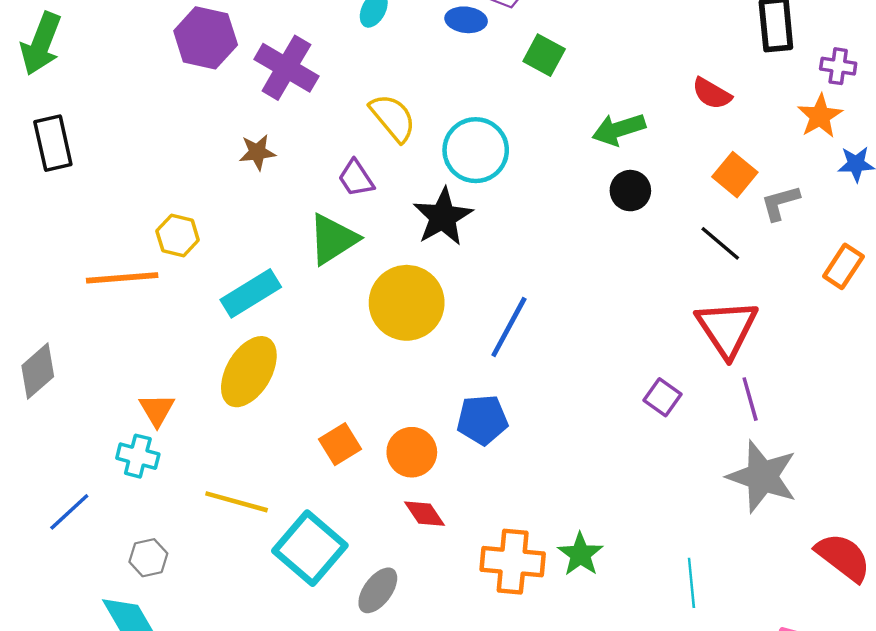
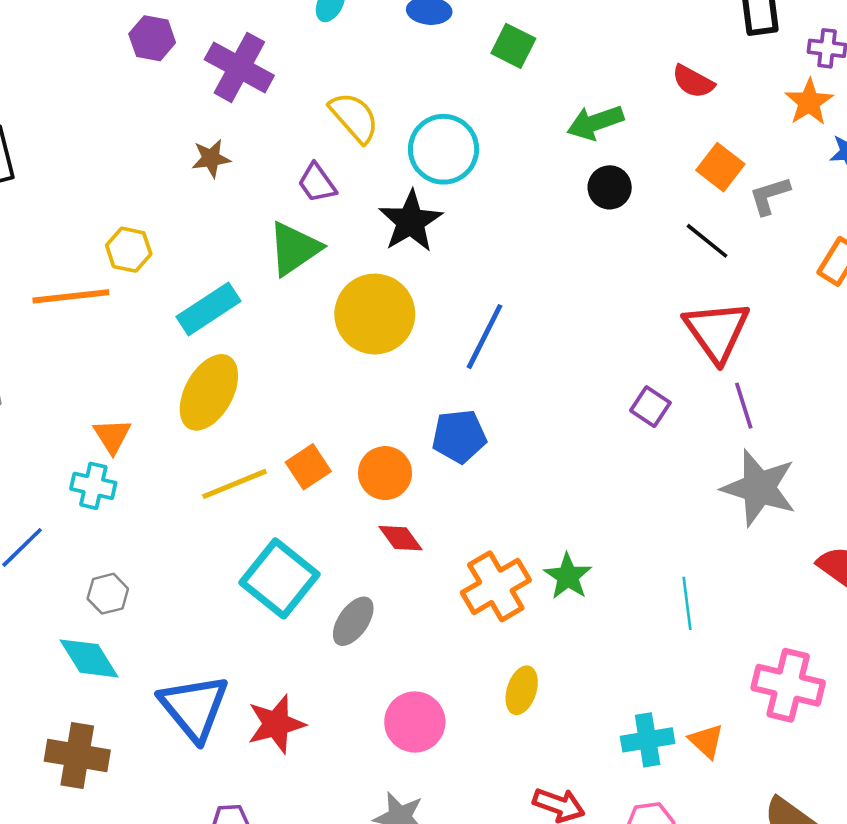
purple hexagon: (206, 38) -> (152, 38), size x0.7
yellow line: (237, 502) -> (235, 484), moved, turned -36
orange cross: (513, 562) -> (496, 586), turned -34

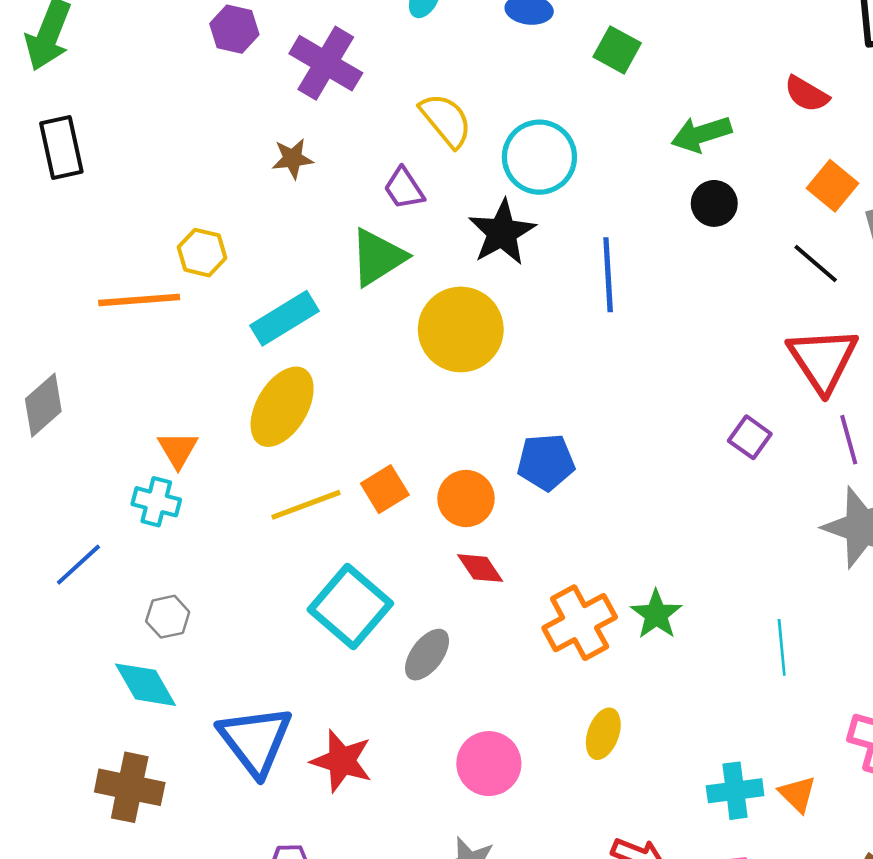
blue line: (485, 337) -> (608, 275), moved, turned -32
red star: (276, 724) -> (342, 761), turned 30

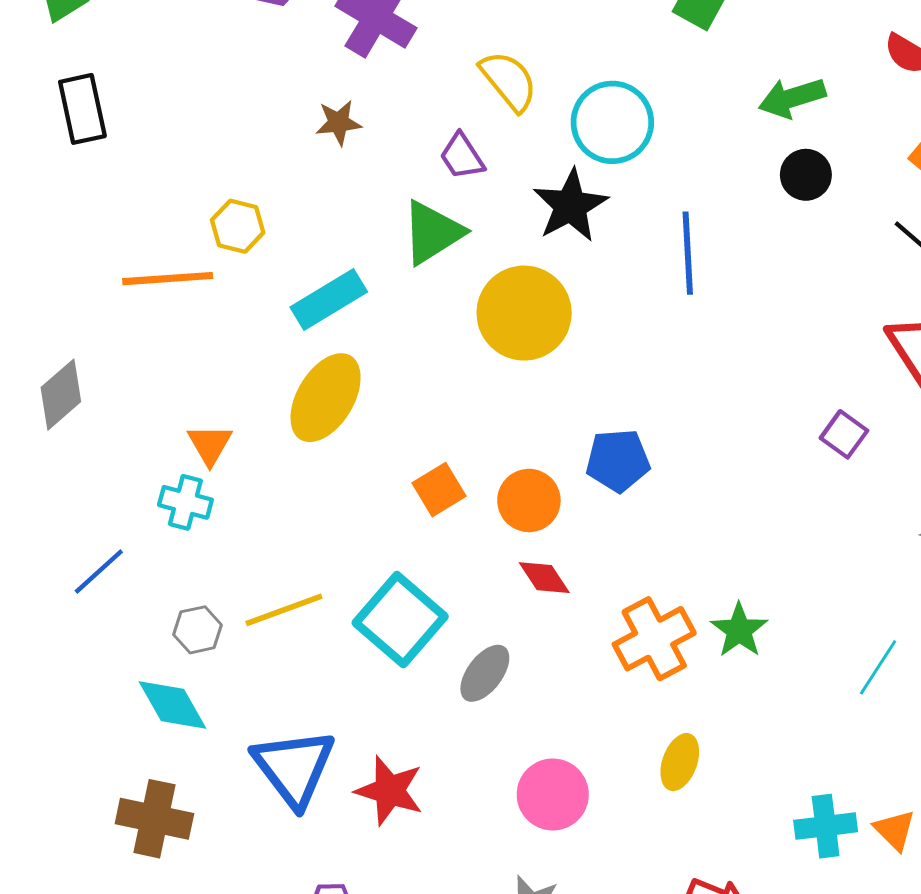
yellow line: (306, 505) -> (284, 610), moved
cyan line: (782, 647) -> (878, 667), turned 38

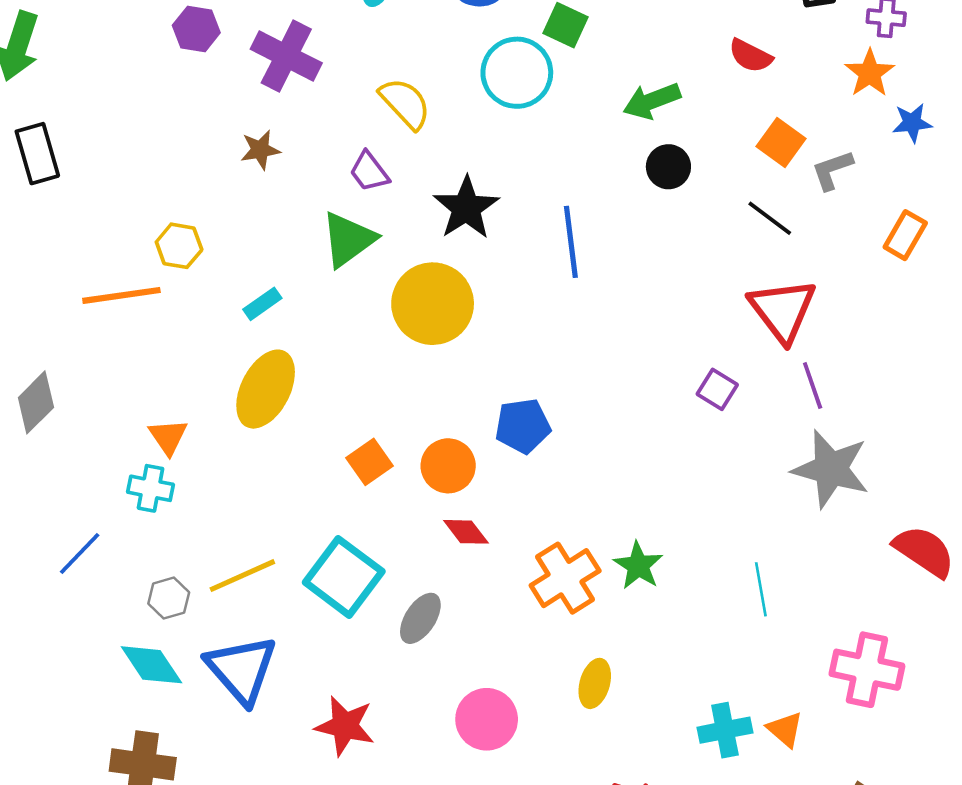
cyan circle: (612, 122) -> (517, 73), moved
cyan rectangle: (329, 300) -> (262, 304), size x0.6
cyan line: (878, 667) -> (761, 589), turned -39
blue triangle: (294, 767) -> (241, 669), moved

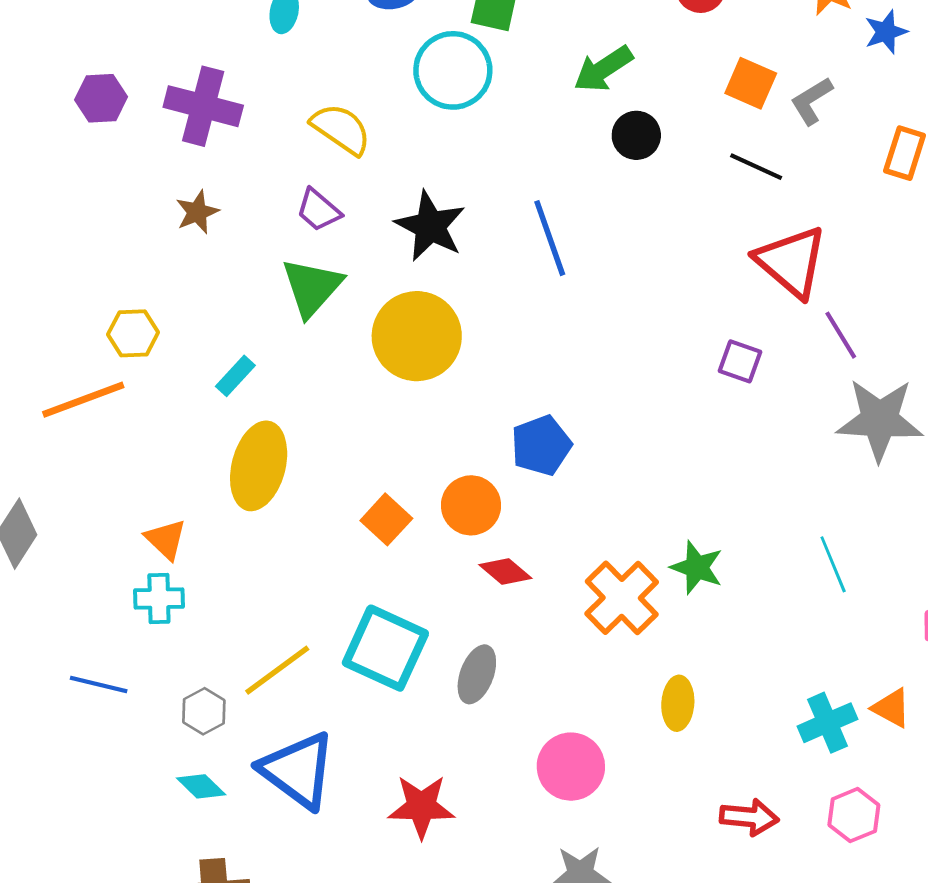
blue line: (80, 554) -> (99, 684), turned 72
cyan diamond: (152, 665) -> (201, 786), size x0.7

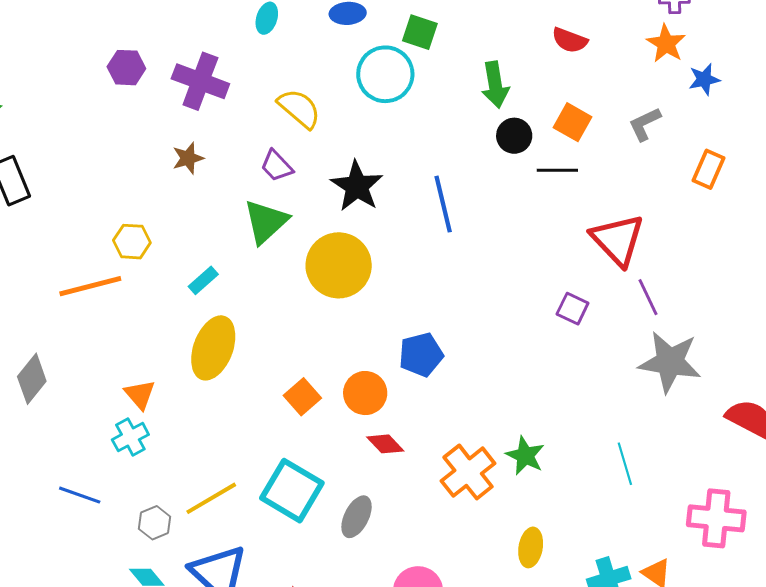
green arrow: (603, 69) -> (495, 85), turned -72
orange square: (751, 83) -> (572, 122), moved
black line: (756, 167) -> (557, 170), moved, turned -30
cyan cross: (159, 598) -> (130, 437), turned -33
yellow ellipse: (678, 703) -> (531, 547), moved

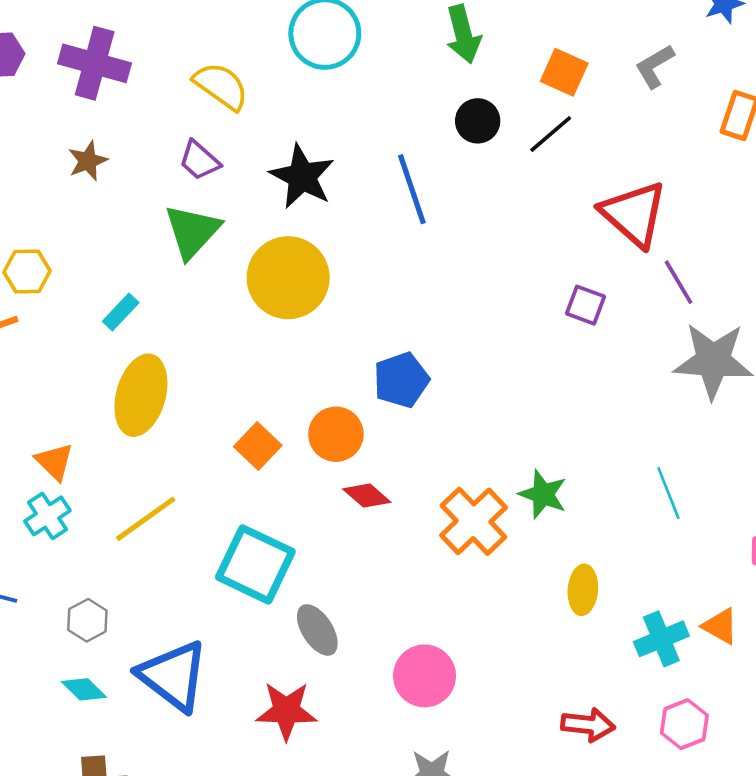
black circle: (514, 136) -> (478, 121), moved
black line: (557, 170) -> (551, 134), turned -36
yellow line: (211, 498) -> (146, 519), moved
gray ellipse: (357, 517) -> (317, 630), moved, turned -54
yellow ellipse: (531, 547) -> (583, 590), moved

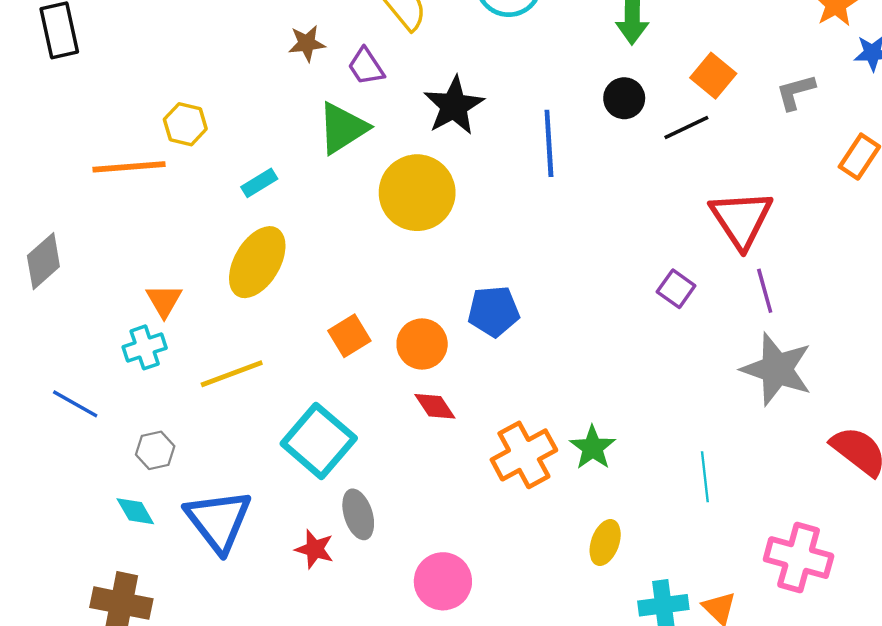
brown star: (88, 161) -> (307, 43), moved
red star: (286, 711) -> (315, 549), moved, size x0.7

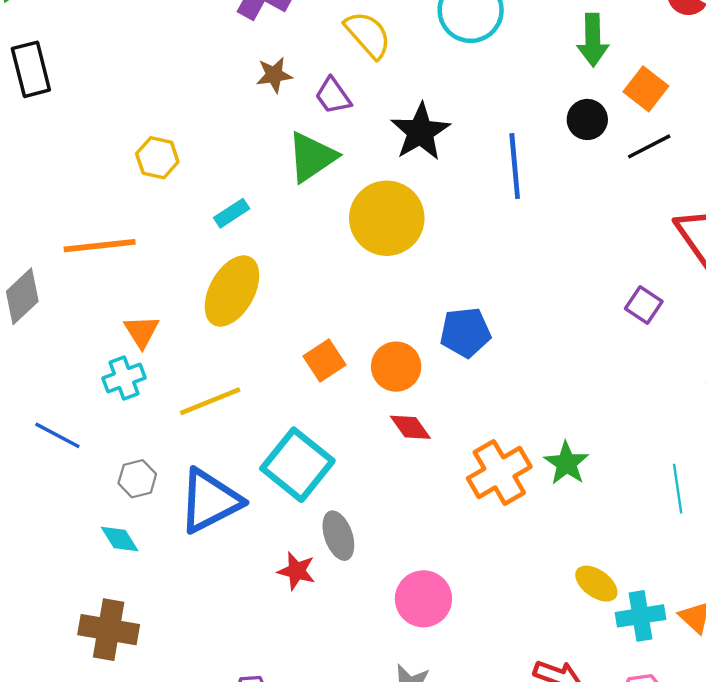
orange square: (713, 76) -> (646, 89), moved
orange line: (129, 167) -> (100, 246), moved
blue triangle: (218, 521) -> (210, 501), moved, turned 42
yellow ellipse: (605, 543) -> (596, 584), moved, turned -72

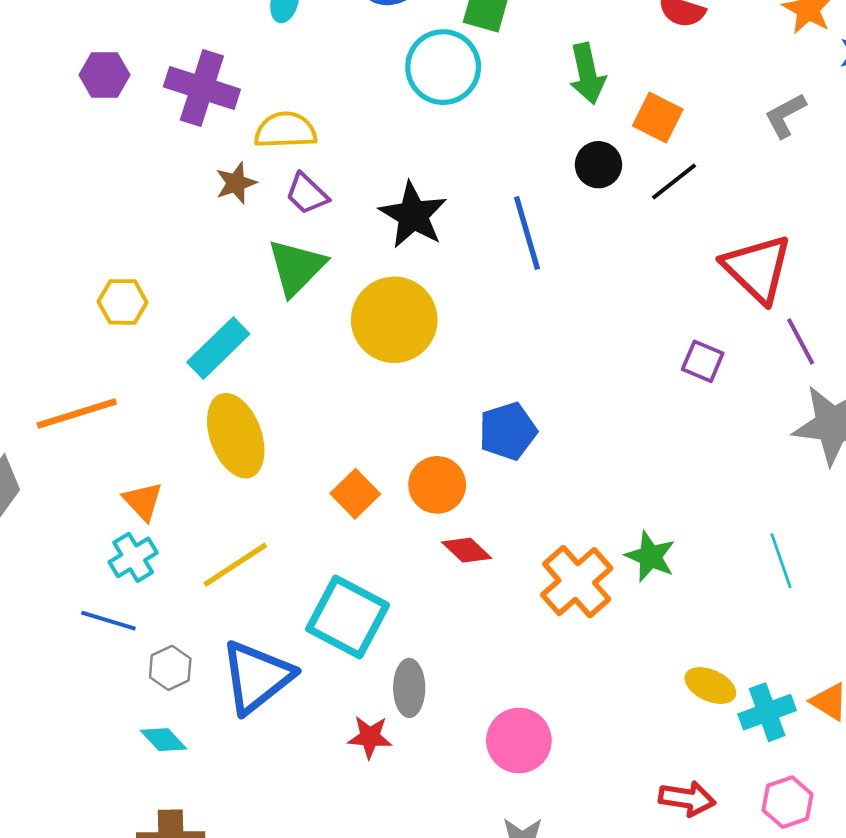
yellow semicircle: (368, 35) -> (285, 130), moved, turned -40
cyan rectangle: (232, 213) -> (218, 348), size x1.6
yellow ellipse: (232, 291) -> (236, 436), turned -38
blue line: (57, 435) -> (108, 621), moved
gray ellipse: (338, 536) -> (409, 688), turned 30

